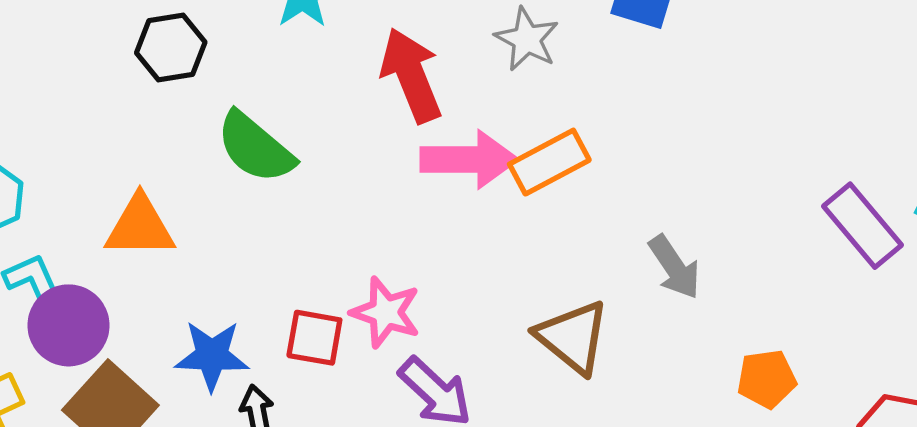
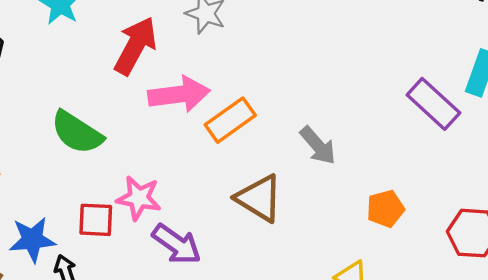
red arrow: (411, 75) -> (135, 46), turned 58
green semicircle: (255, 148) -> (77, 132), moved
orange rectangle: (549, 162) -> (230, 120), moved

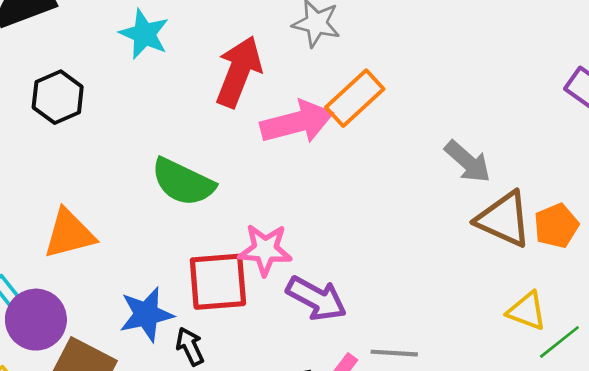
orange rectangle: (230, 120) -> (355, 98), moved
brown triangle: (259, 198) -> (504, 219), moved
red square: (96, 220) -> (218, 282), size x1.4

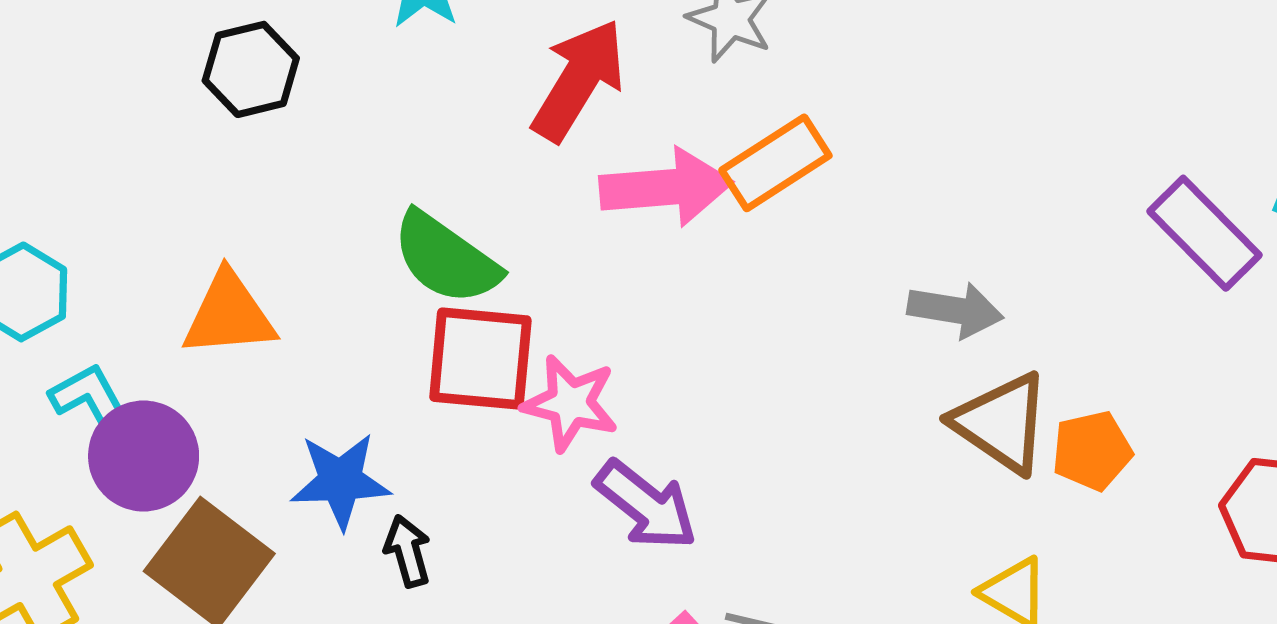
gray arrow: (468, 162) -> (955, 310), turned -42
red square: (218, 282) -> (480, 359), moved

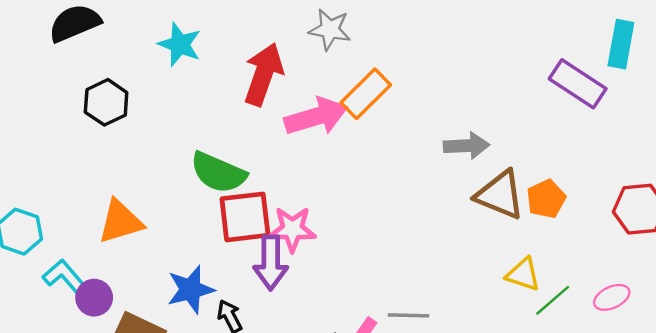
purple circle: (144, 456) -> (94, 298), size x0.7
purple arrow: (646, 505) -> (271, 263), moved, turned 64

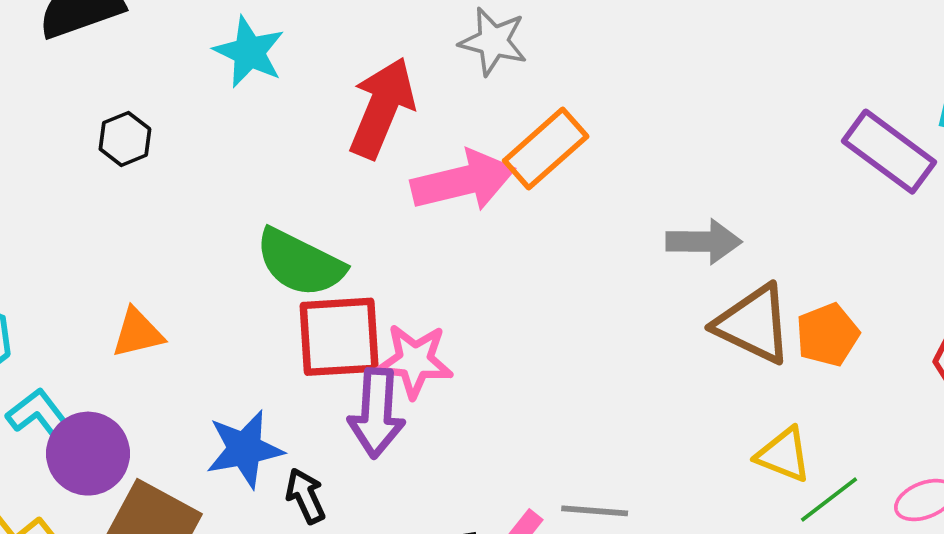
black hexagon: (106, 102) -> (125, 139), size x0.7
orange triangle: (120, 222) -> (137, 333), size x0.7
purple circle: (94, 298) -> (88, 454), size x1.4

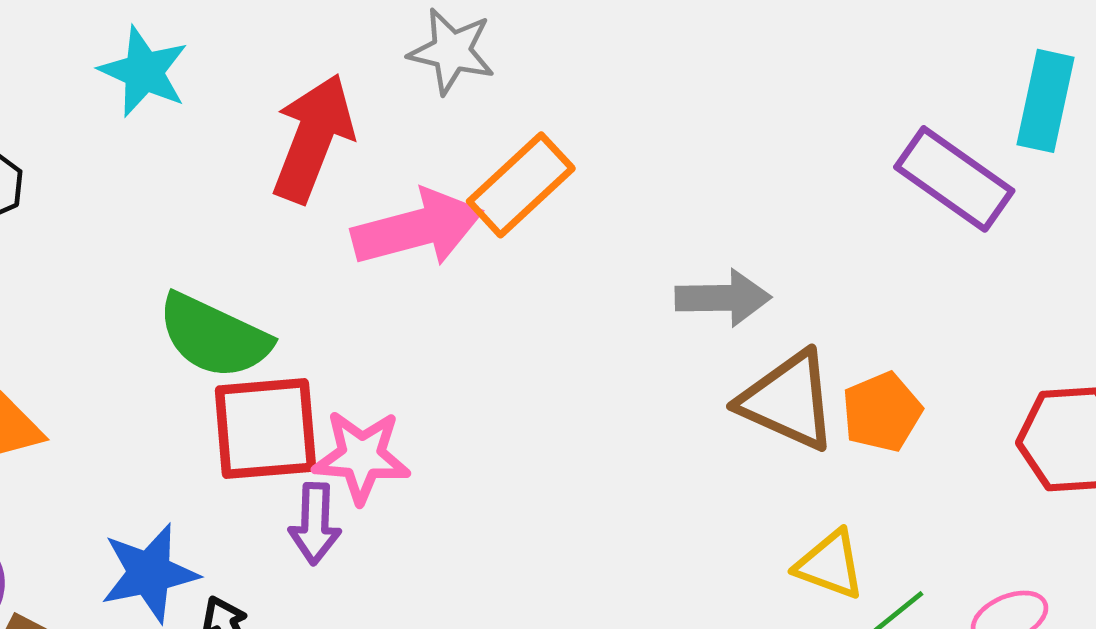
purple arrow: (377, 413) -> (315, 524), size x0.7

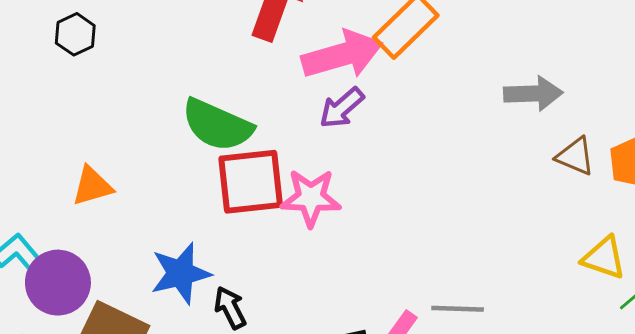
brown triangle: (788, 401) -> (575, 156), size x0.6
purple arrow: (315, 524) -> (342, 108), moved, turned 48

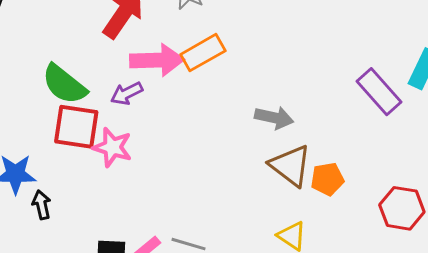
purple arrow: (342, 108) -> (127, 93), moved
brown triangle: (575, 156) -> (291, 165), size x1.6

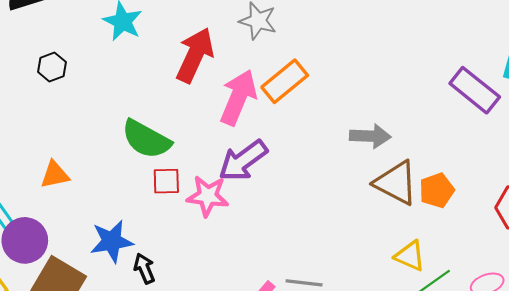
pink arrow: (157, 60) -> (238, 97), turned -56
purple arrow: (127, 93) -> (243, 161), moved, size x1.5
red square: (76, 127) -> (166, 181), size x0.6

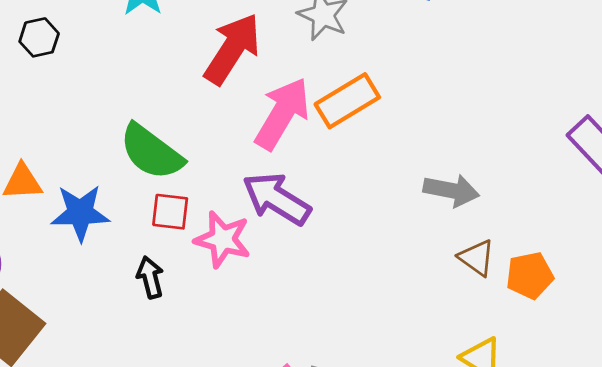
purple arrow: (243, 161) -> (277, 199), turned 60
brown triangle: (396, 183) -> (477, 258), size x0.6
blue star: (112, 241) -> (80, 213), moved
black arrow: (144, 268) -> (150, 277), moved

